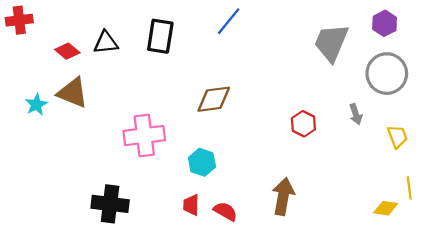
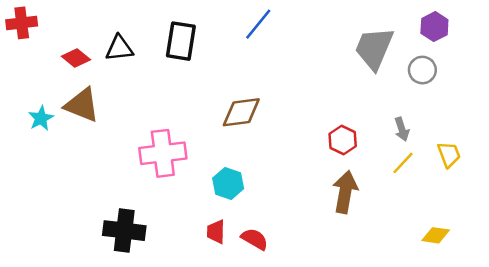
gray circle: (387, 74) -> (422, 70), moved, size x0.6
yellow line: (409, 188) -> (403, 163), moved, turned 50
brown arrow: (283, 196) -> (345, 192), moved

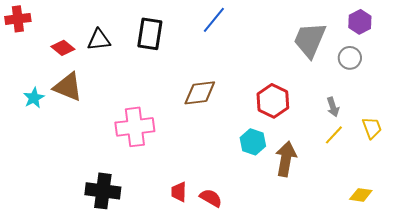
red hexagon: (343, 140) -> (273, 101), moved, size x1.4
cyan hexagon: (228, 183) -> (253, 142), moved

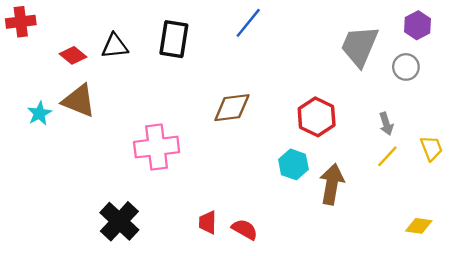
black cross: (103, 191) -> (119, 221), turned 36

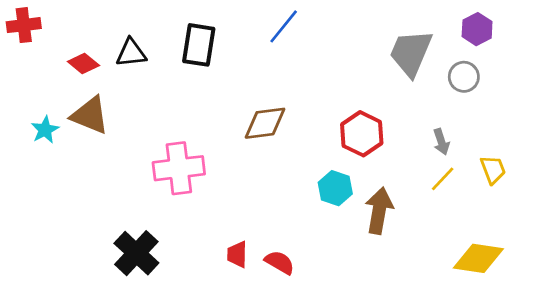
yellow diamond: (419, 226) -> (478, 258), size x1.6

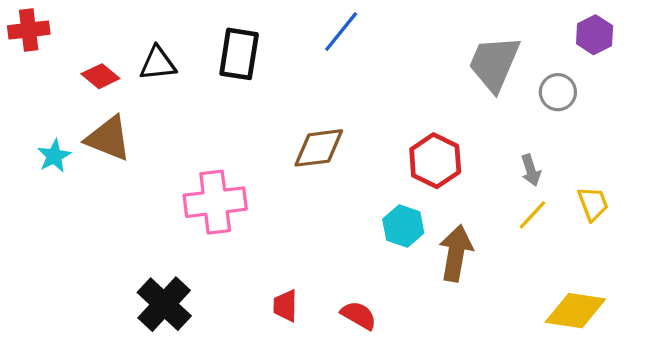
purple hexagon: (477, 29) -> (595, 35), moved
red semicircle: (280, 262) -> (359, 315), moved

